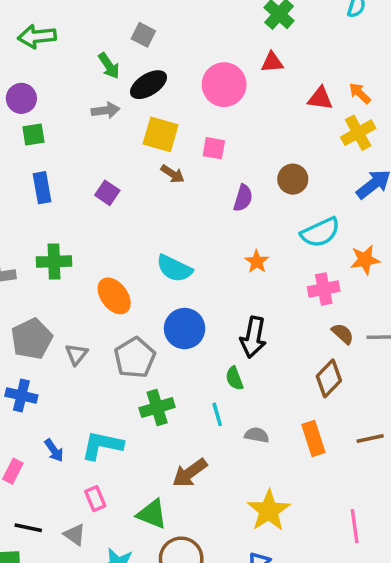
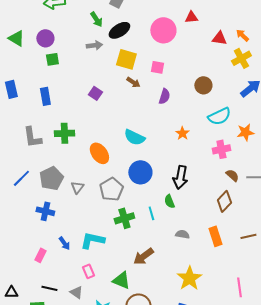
blue rectangle: (42, 188) -> (45, 96), moved
purple semicircle: (243, 198) -> (164, 96), moved
cyan line: (217, 414) -> (151, 213), moved

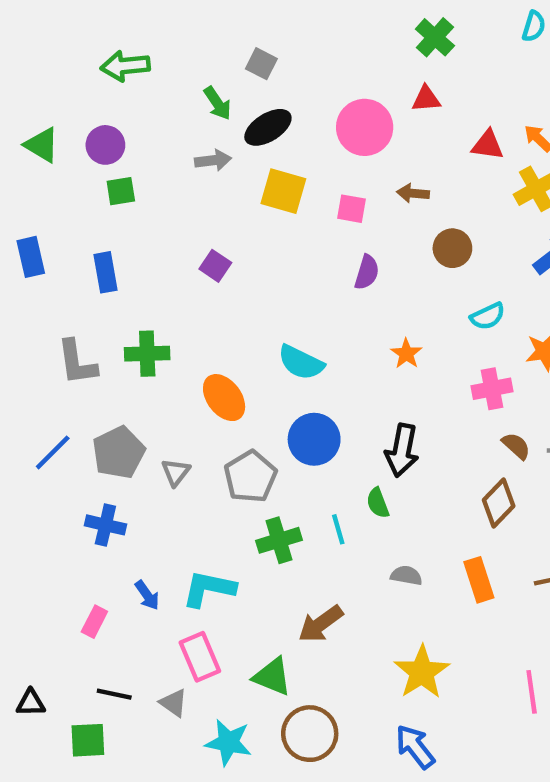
brown arrow: (133, 82) -> (413, 193), moved, turned 152
cyan semicircle: (219, 116) -> (488, 316), size x0.7
pink rectangle: (88, 271) -> (200, 657), size x1.5

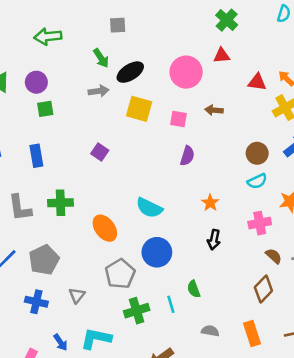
gray square: (261, 64) -> (118, 25), moved, turned -30
brown circle: (452, 248) -> (257, 153), moved
black arrow: (402, 450) -> (214, 240), moved, size x0.7
gray triangle: (176, 472) -> (77, 295), moved

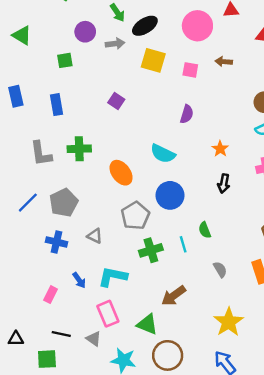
purple circle: (36, 82) -> (85, 32), moved
purple semicircle: (187, 156) -> (187, 114), moved
gray triangle: (77, 295) -> (95, 236), turned -42
gray semicircle: (210, 331) -> (220, 269), turned 49

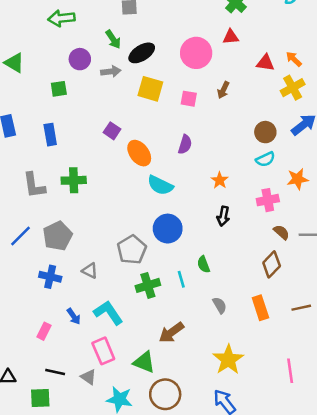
brown arrow: (224, 62) -> (223, 90), turned -70
orange ellipse: (121, 173) -> (139, 153), moved
cyan L-shape: (113, 277) -> (108, 313), turned 44

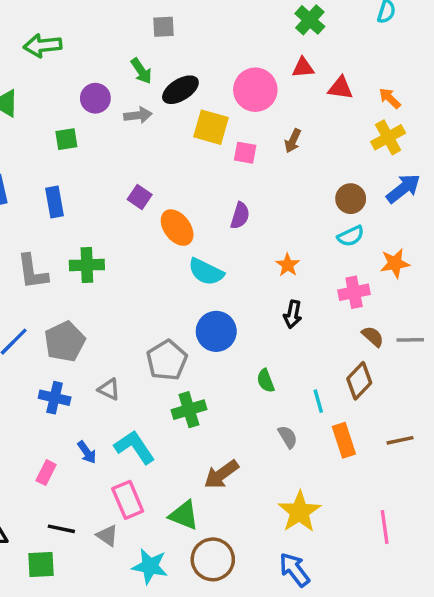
green arrow: (61, 18) -> (43, 45), moved
red triangle: (265, 63) -> (340, 88), moved
yellow square: (150, 89) -> (211, 127), moved
cyan line: (181, 279) -> (318, 401), moved

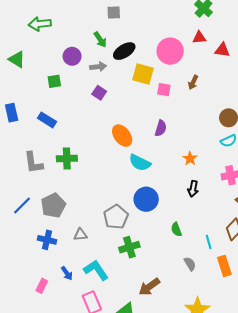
purple square: (140, 197) -> (99, 93), moved
blue rectangle: (55, 202) -> (47, 120), turned -48
gray triangle: (109, 389) -> (80, 235), turned -32

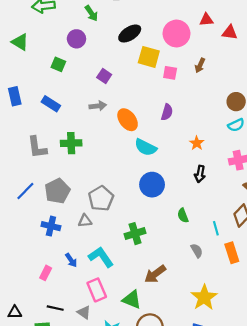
green arrow: (100, 40) -> (91, 13), moved
gray arrow: (98, 67) -> (98, 106), moved
green square: (54, 81) -> (58, 64), turned 32
gray pentagon: (116, 217) -> (101, 198), moved

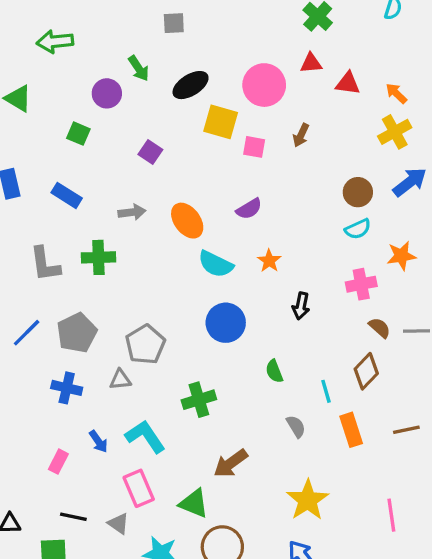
green arrow: (91, 13) -> (139, 68), moved
gray arrow: (98, 106) -> (132, 212), moved
purple semicircle: (167, 112) -> (249, 209), turned 42
orange star: (197, 143) -> (269, 261), moved

